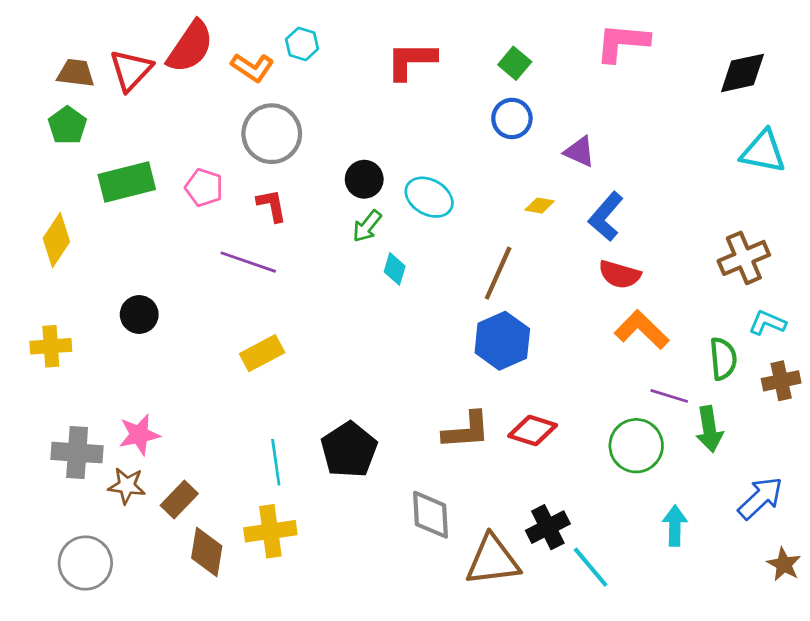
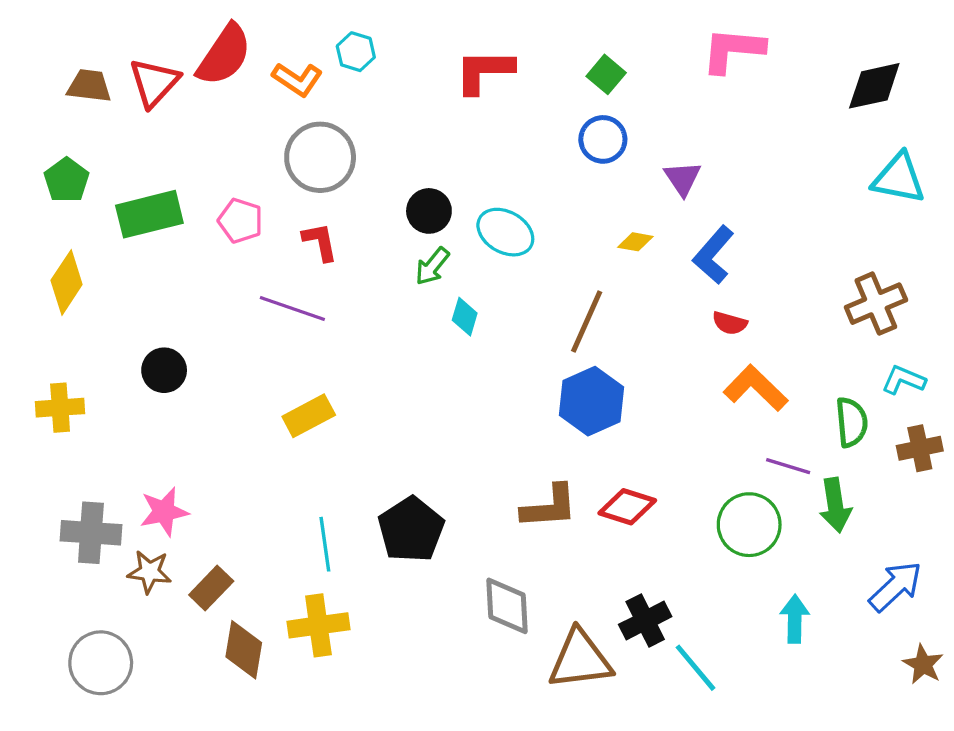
green pentagon: (67, 125) -> (67, 180), moved
purple triangle: (580, 152) -> (683, 178), turned 32
red semicircle: (620, 274) -> (730, 323), size x0.7

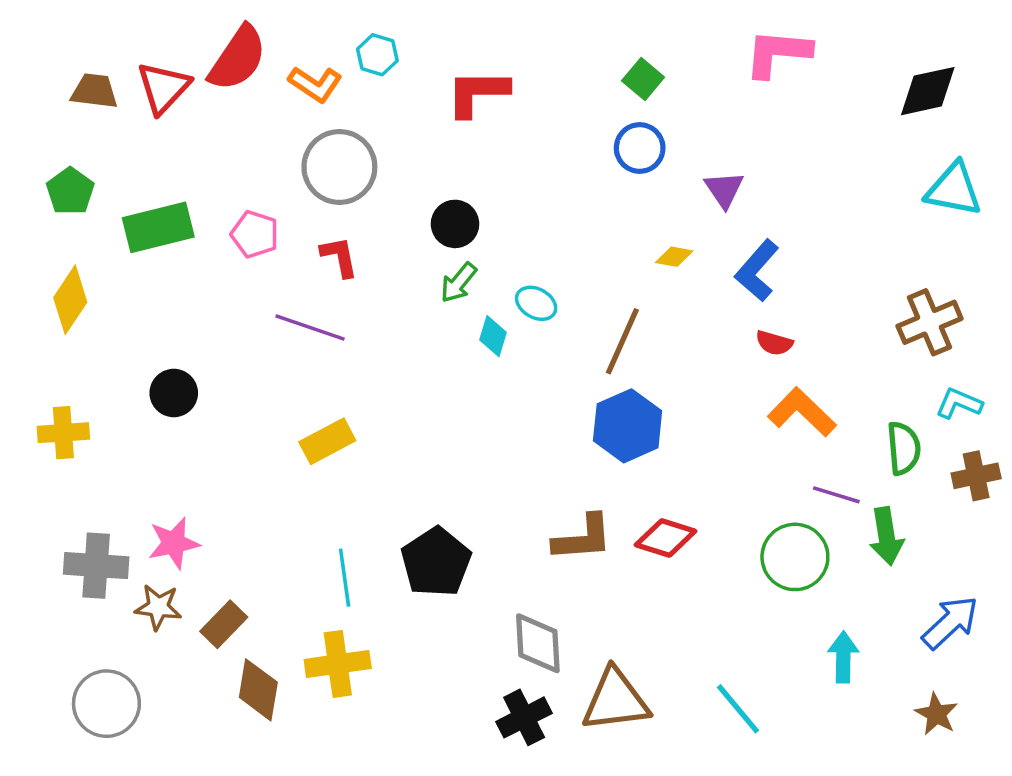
red L-shape: (484, 71) -> (477, 93), moved
cyan ellipse: (505, 232) -> (536, 303), moved, size x0.7
black cross: (645, 621) -> (524, 717), moved
brown star: (923, 664) -> (936, 714), moved

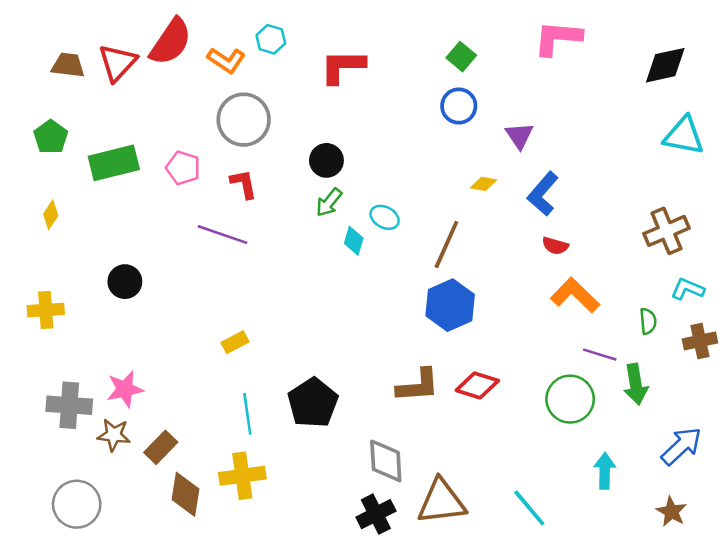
yellow diamond: (70, 300) -> (51, 215), size x0.6
yellow rectangle: (327, 441) -> (235, 342), moved, size x0.7
green semicircle: (904, 448) -> (648, 321), size x0.7

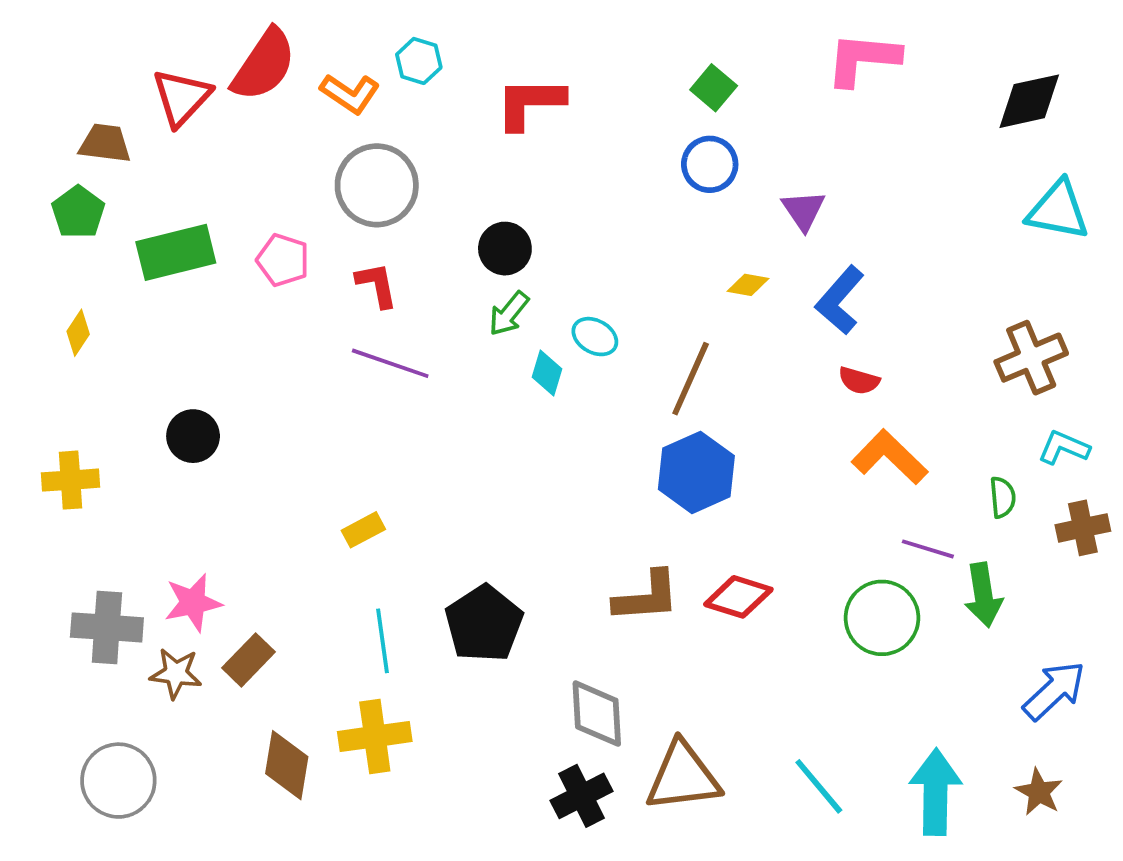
brown trapezoid: (68, 65) -> (105, 143), moved
purple line: (223, 235) -> (390, 363), moved
brown rectangle: (161, 447) -> (249, 660), moved
cyan arrow: (605, 471) -> (936, 792), moved, size x1.5

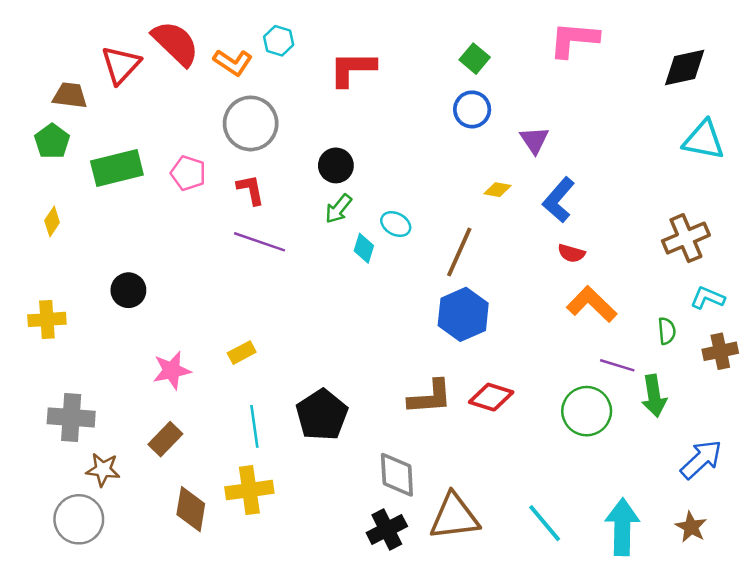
red semicircle: (264, 65) -> (176, 43), turned -80
pink star: (193, 603) -> (172, 370), moved
brown star: (176, 673) -> (103, 470), moved

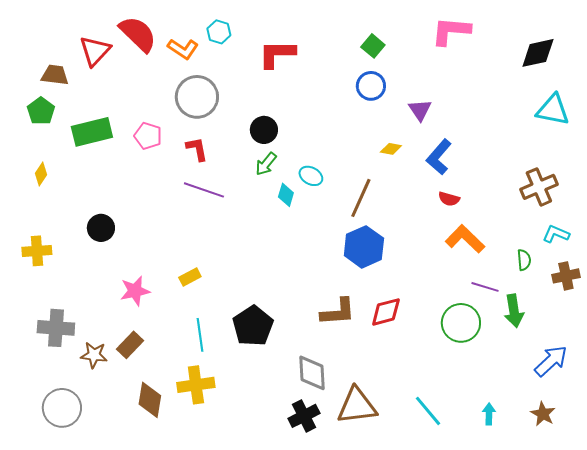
red diamond: (491, 397) -> (386, 312), turned -32
brown star: (103, 470) -> (94, 355), moved
cyan arrow: (622, 527) -> (489, 414), size x0.5

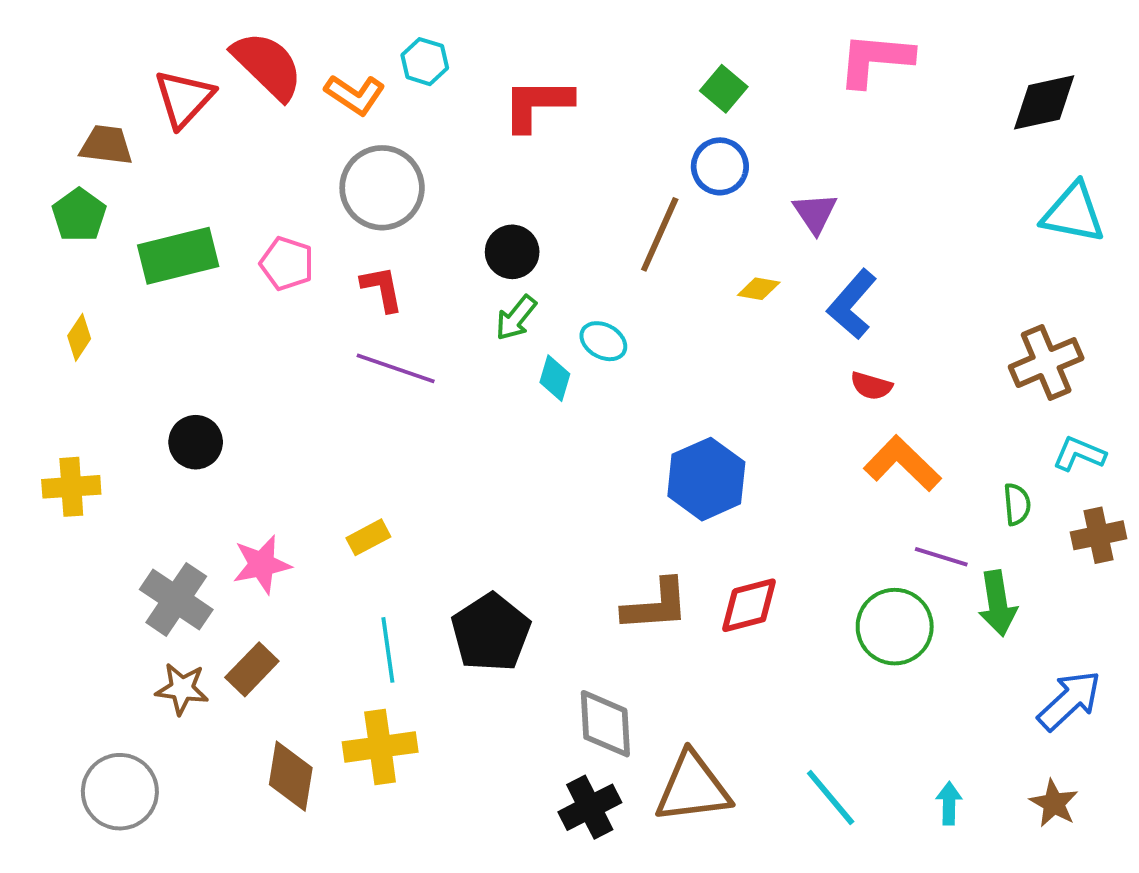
brown line: (361, 198) -> (660, 234), moved
gray cross: (56, 328) -> (176, 599), moved, turned 30

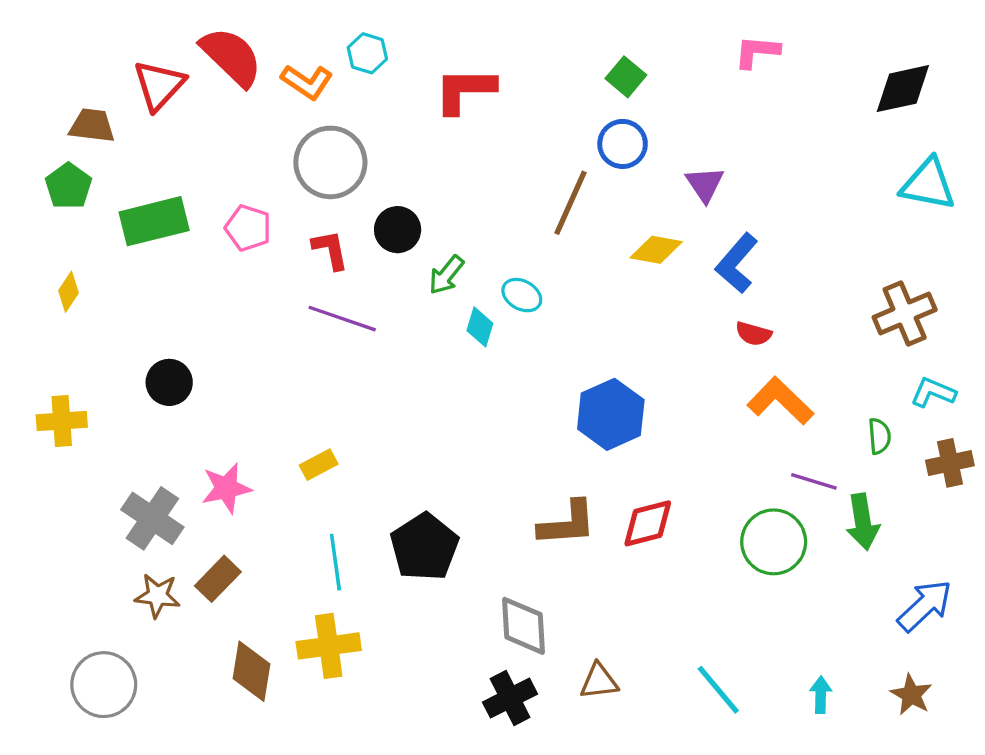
pink L-shape: (875, 60) -> (757, 52), size x0.7
black circle: (512, 252) -> (398, 230), moved
yellow diamond: (759, 289) -> (656, 250), size x1.4
brown triangle: (693, 788) -> (599, 681), size x0.6

